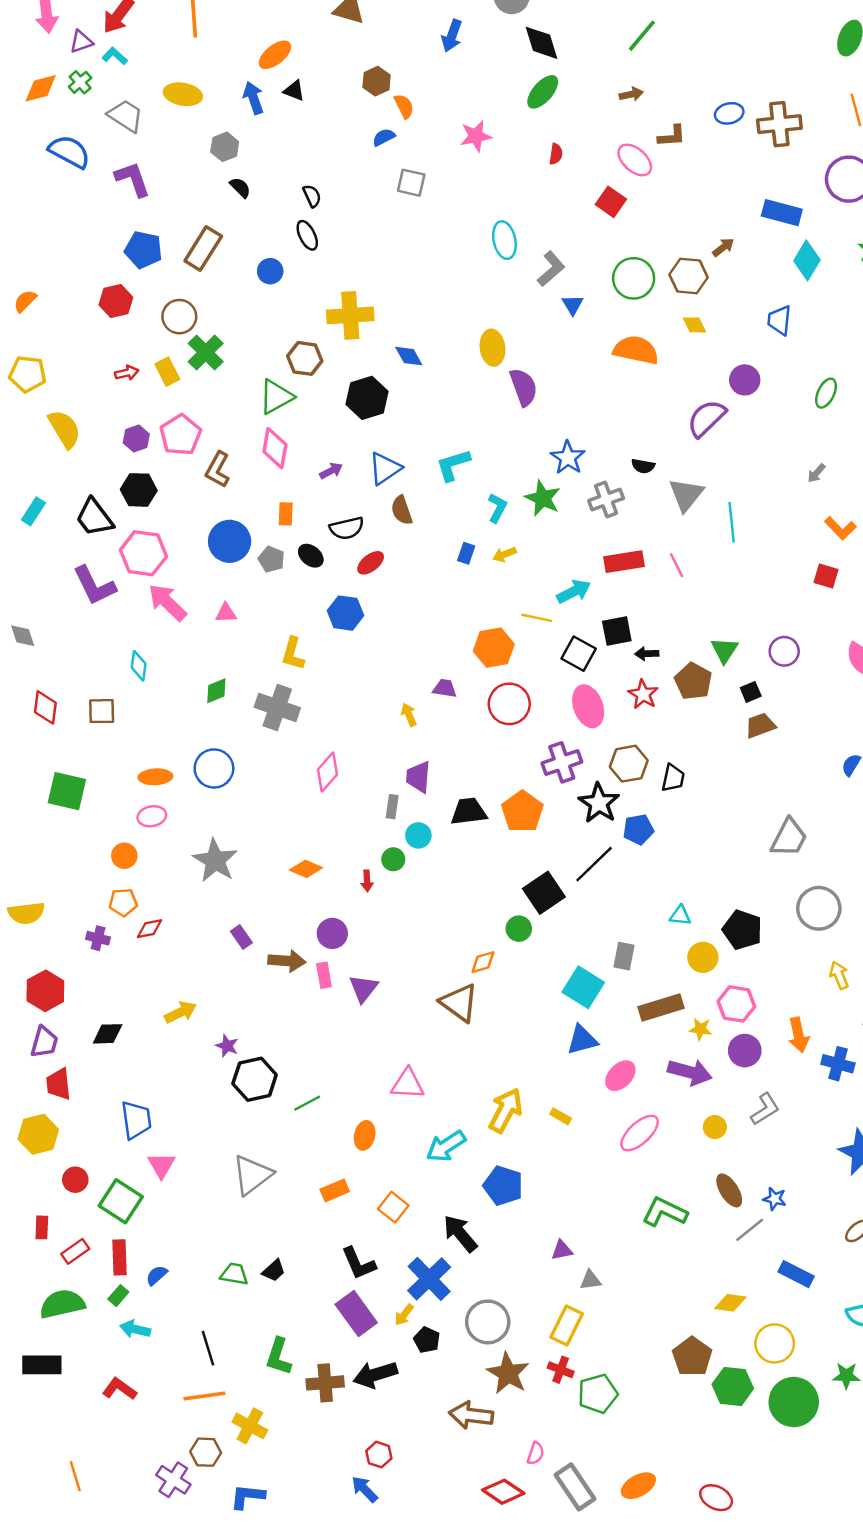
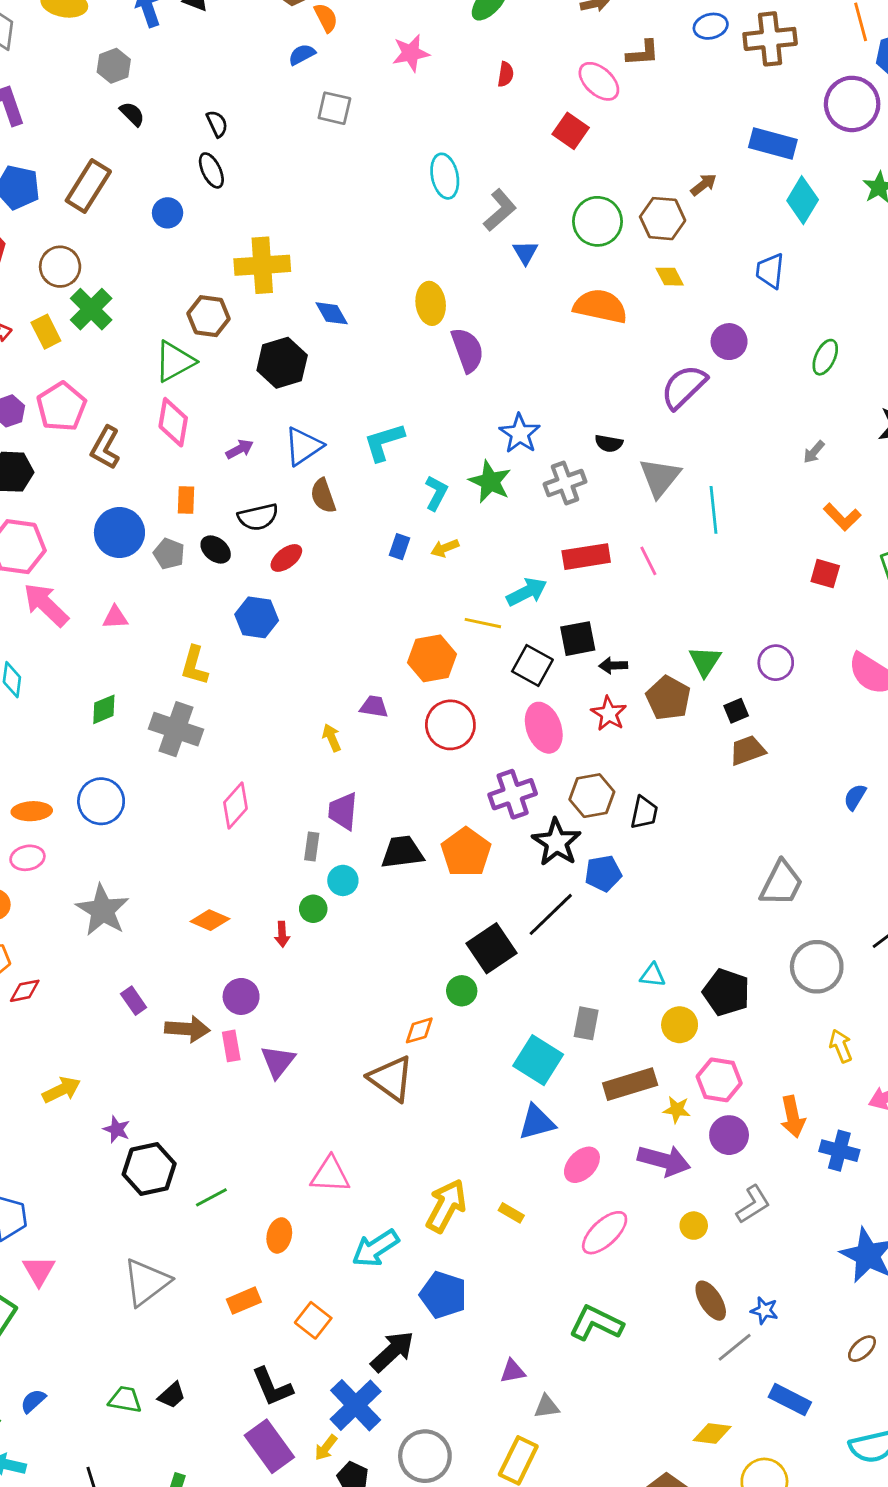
green L-shape: (665, 1212) -> (596, 1323), moved
black arrow: (460, 1233) -> (392, 1351), turned 87

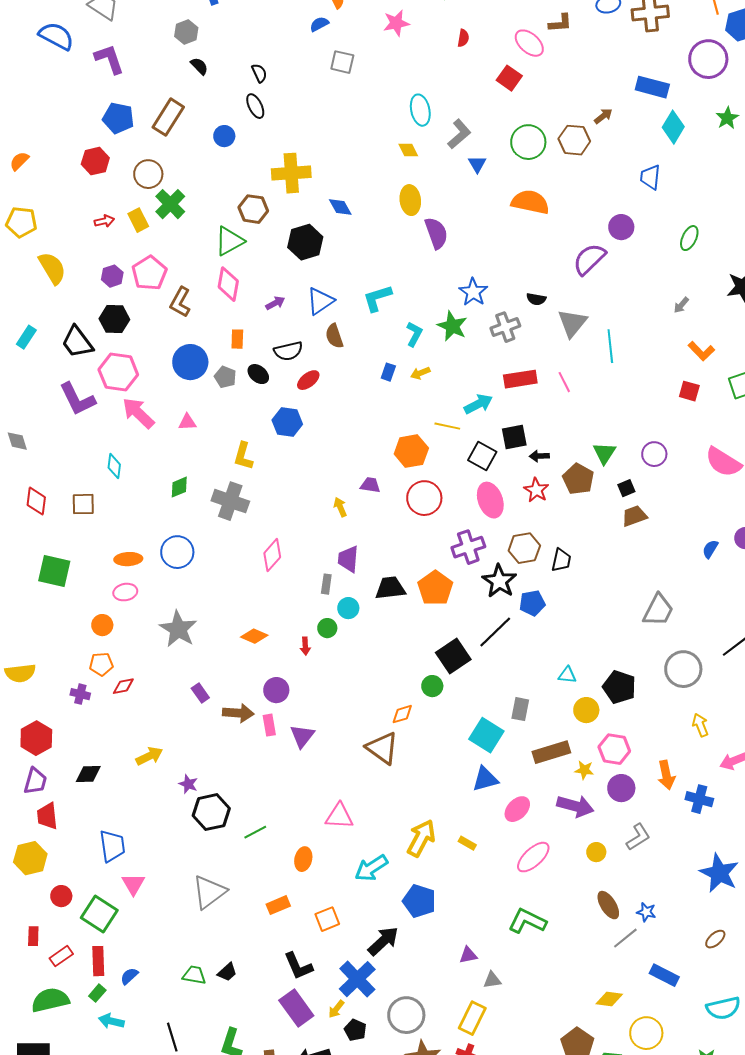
yellow diamond: (670, 277) -> (408, 150), moved
orange square: (313, 1320) -> (327, 919), turned 30

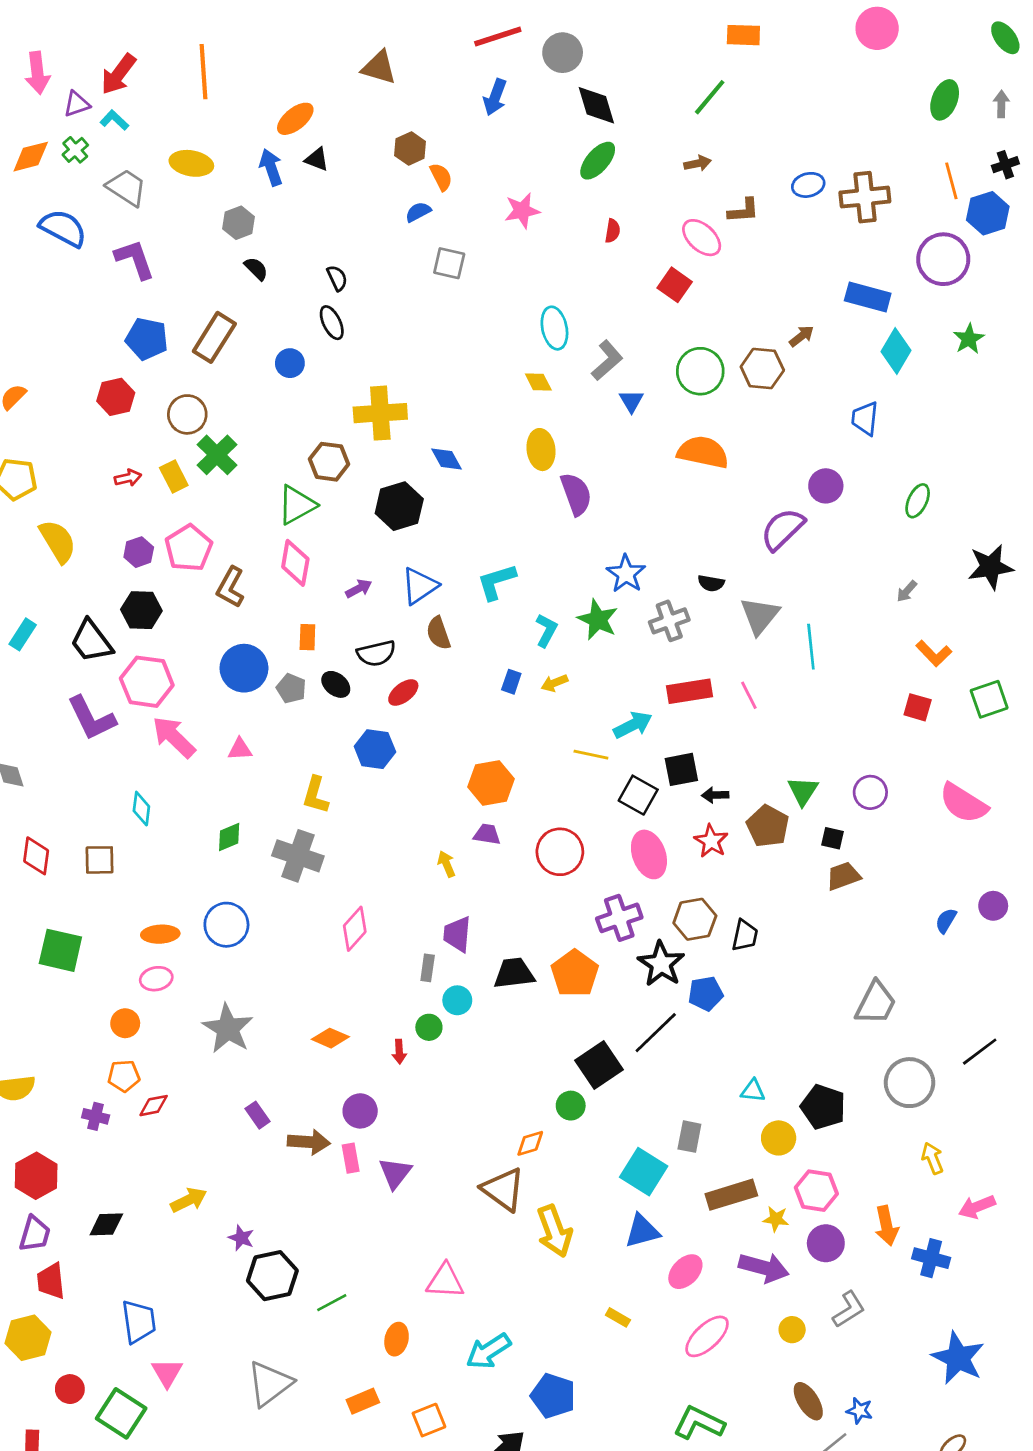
orange hexagon: (411, 451) -> (491, 783), moved
black square: (626, 488) -> (833, 838), turned 36
yellow arrow: (421, 838) -> (554, 1231), moved, turned 132

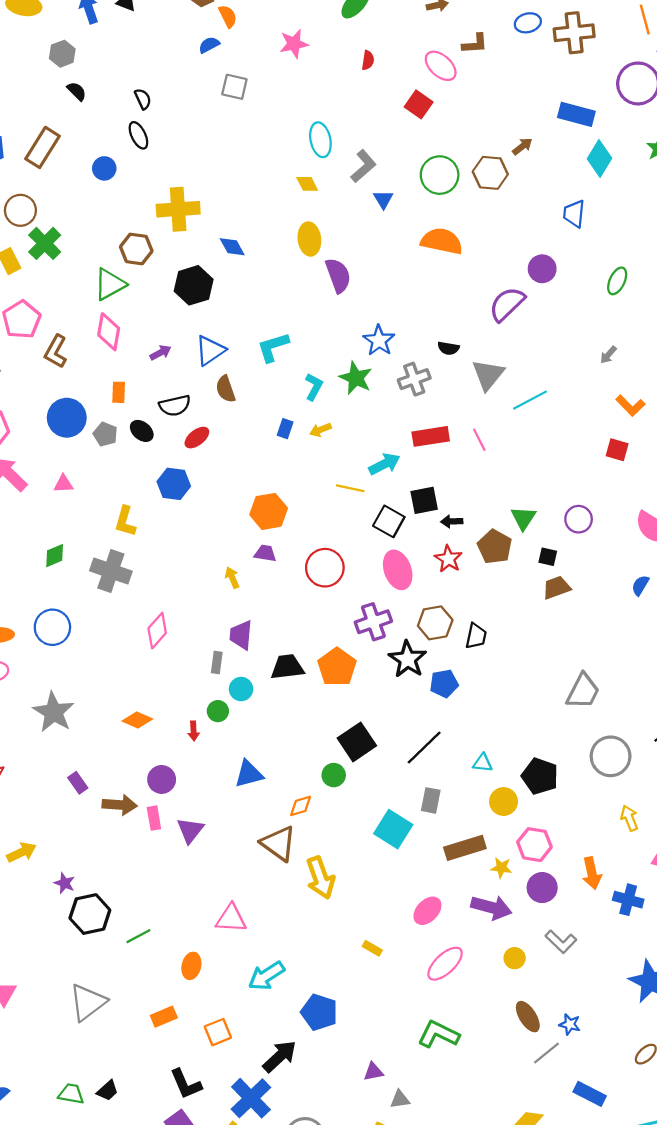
cyan line: (811, 647) -> (530, 400), turned 68
blue semicircle: (946, 921) -> (640, 585), moved
black line: (656, 1033) -> (424, 747), moved
blue triangle: (642, 1231) -> (249, 774), moved
gray L-shape: (849, 1309) -> (561, 942), turned 76

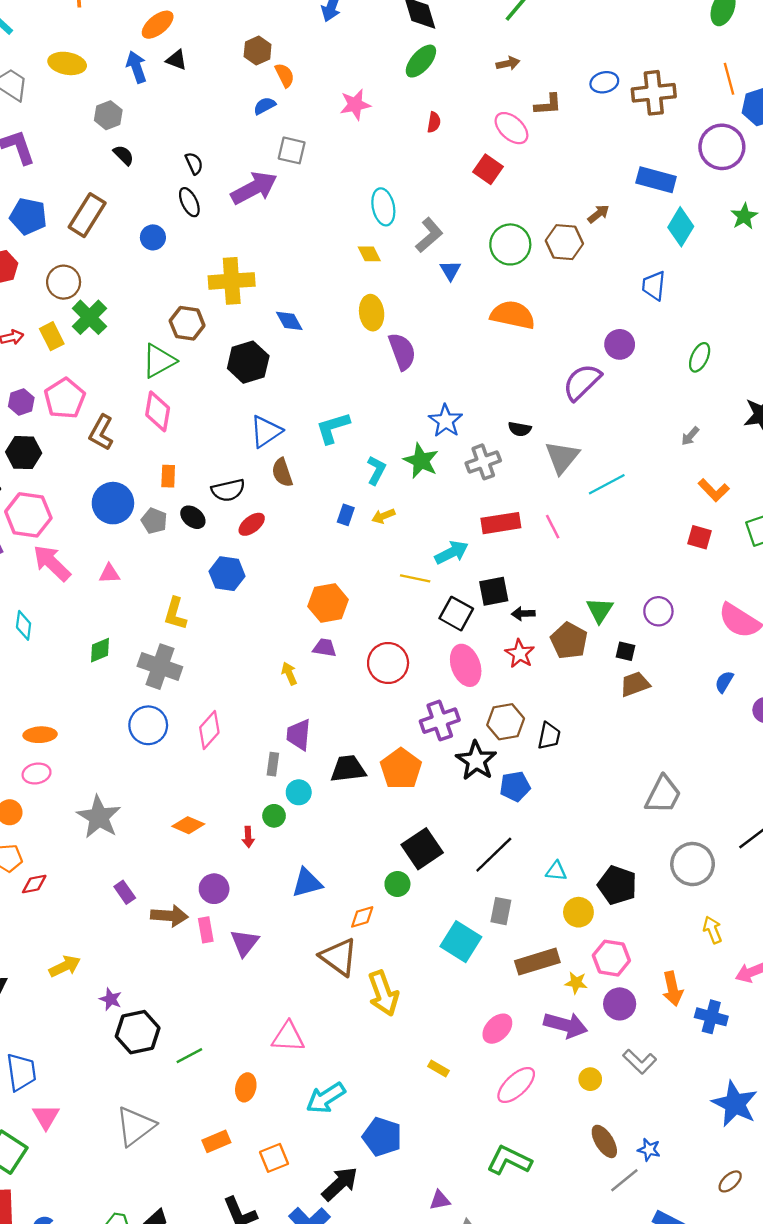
purple arrow: (161, 353) -> (254, 188), moved, size x2.0
blue circle: (52, 627) -> (148, 725), moved

